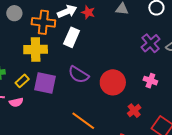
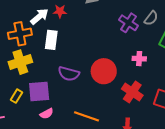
pink semicircle: (16, 102) -> (47, 114), moved
red cross: (134, 111) -> (132, 92), size x1.5

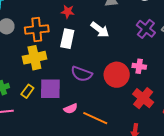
red star: (60, 11) -> (68, 12), moved
white arrow: (39, 16) -> (100, 30), moved, turned 72
pink cross: (139, 59) -> (139, 66), moved
pink semicircle: (47, 114) -> (71, 109), moved

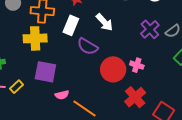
purple semicircle: (82, 74) -> (88, 46), moved
yellow rectangle: (27, 91) -> (17, 87), moved

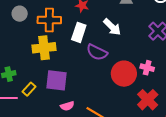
yellow rectangle: (17, 87) -> (29, 89), moved
pink semicircle: (62, 95) -> (67, 106), moved

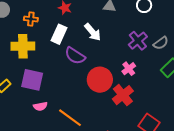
orange cross: (49, 20) -> (31, 19), size x0.6
pink cross: (147, 68) -> (129, 69), moved, turned 32
red cross: (148, 100) -> (123, 95), moved

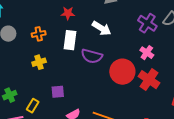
yellow cross: (23, 46) -> (39, 62), size x0.6
purple square: (32, 80) -> (58, 92), size x0.6

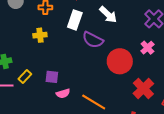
red cross: (149, 80) -> (143, 88), moved
purple square: (58, 92) -> (52, 77), moved

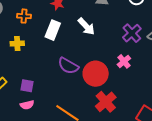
purple semicircle: (93, 40) -> (68, 66), moved
red cross: (143, 88) -> (106, 102), moved
pink semicircle: (63, 93) -> (27, 105), moved

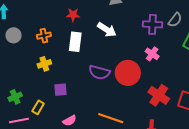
purple cross: (132, 33) -> (153, 24), turned -30
purple square: (27, 86) -> (61, 90), moved
red cross: (106, 102) -> (159, 95), moved

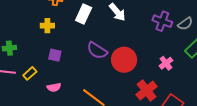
pink cross: (152, 54) -> (166, 63), moved
yellow rectangle: (38, 107) -> (30, 73), moved

